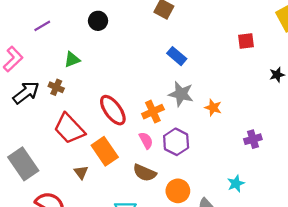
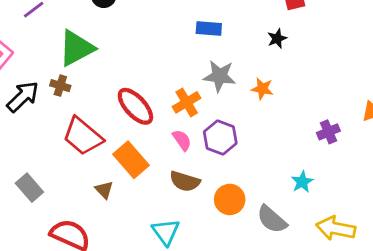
blue rectangle: (177, 56) -> (209, 28), turned -30
green triangle: (72, 60) -> (76, 48), size x1.8
black star: (277, 75) -> (277, 38), moved
purple cross: (253, 139) -> (328, 132), moved
gray rectangle: (23, 164) -> (29, 188), size x0.7

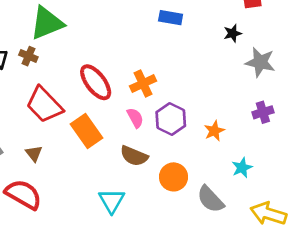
gray star: (220, 76) -> (260, 62), moved
orange star: (262, 89) -> (214, 131), moved, turned 30
purple cross: (328, 132) -> (263, 112), moved
brown triangle: (104, 190) -> (34, 153), moved

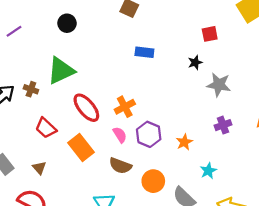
green triangle: (47, 23) -> (61, 71), moved
red trapezoid: (44, 105) -> (46, 128), size x0.7

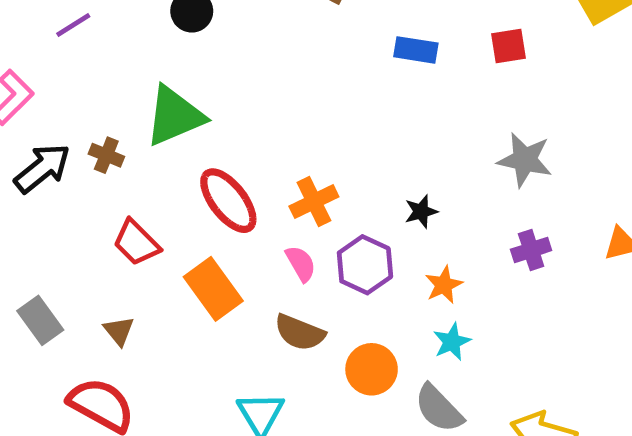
blue rectangle: (144, 52) -> (416, 50), moved
black star: (195, 62) -> (421, 212), moved
cyan star: (208, 171) -> (452, 342), moved

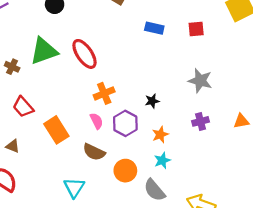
red ellipse: (228, 201) -> (84, 54), moved
brown triangle: (119, 331) -> (13, 146), turned -32

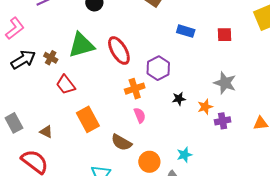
red trapezoid: (23, 107) -> (66, 85), moved
pink semicircle: (96, 121) -> (140, 115), moved
purple hexagon: (125, 123) -> (158, 68), moved
orange star: (160, 135) -> (205, 107), moved

